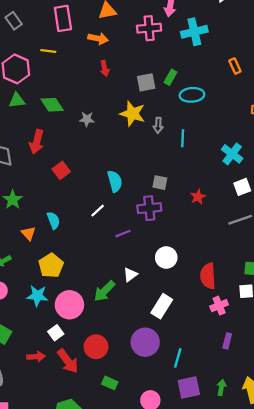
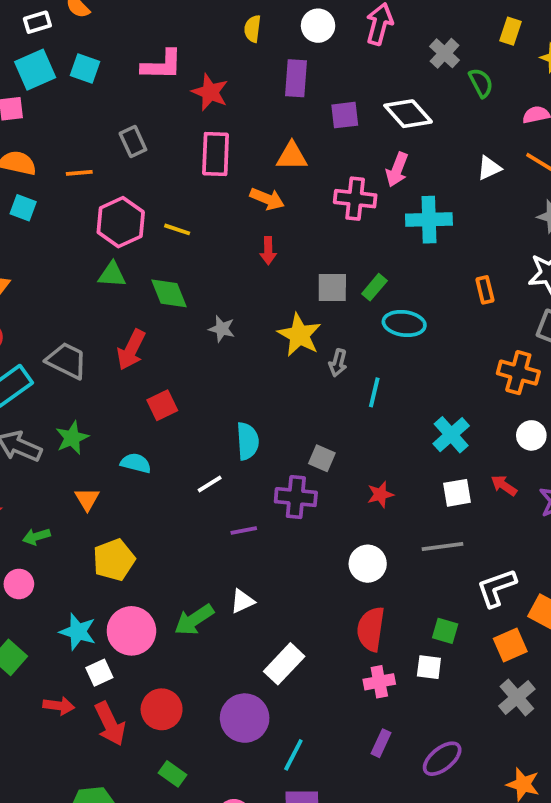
yellow line: (48, 51) -> (177, 229), moved
cyan semicircle: (53, 220) -> (136, 463), moved, turned -66
white circle: (166, 258) -> (368, 564), moved
cyan star: (37, 296) -> (78, 632), moved

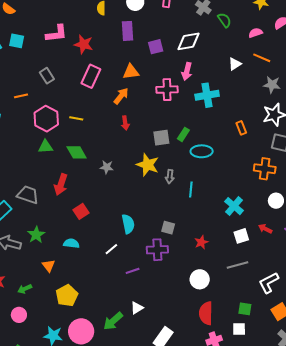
white diamond: (408, 114) -> (189, 41), turned -50
pink rectangle: (216, 154) -> (91, 76), turned 30
orange arrow: (267, 199) -> (121, 96), turned -66

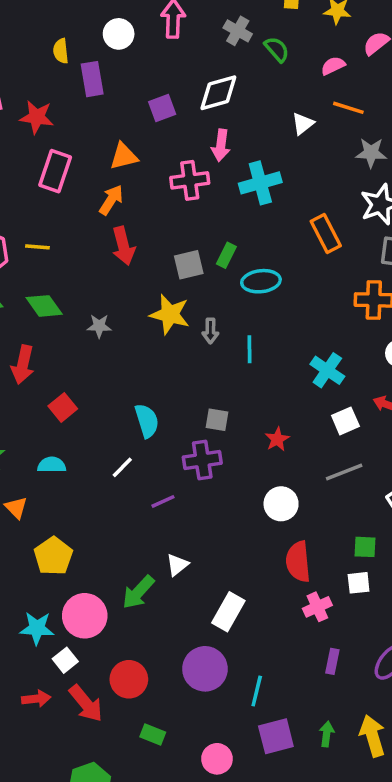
purple rectangle: (127, 31) -> (92, 79), moved
red arrow: (125, 123) -> (123, 246), size x1.5
orange rectangle: (241, 128) -> (326, 233), size x1.5

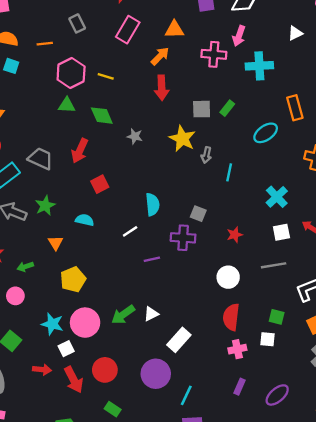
cyan ellipse: (261, 281) -> (266, 133), moved, turned -40
white triangle: (177, 565) -> (151, 314), moved

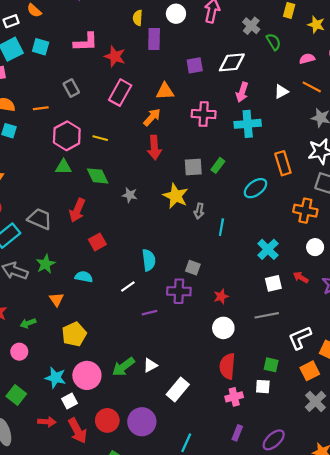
pink arrow: (239, 36) -> (242, 92), moved
red star: (235, 235) -> (221, 296), moved
purple circle: (156, 374) -> (142, 422), moved

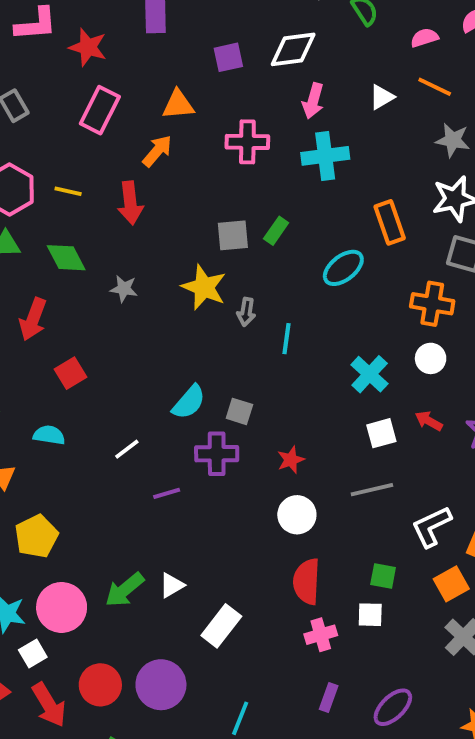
red arrow: (154, 148) -> (130, 203), moved
white circle: (315, 247) -> (431, 358), moved
cyan semicircle: (149, 260) -> (189, 402), moved, turned 50

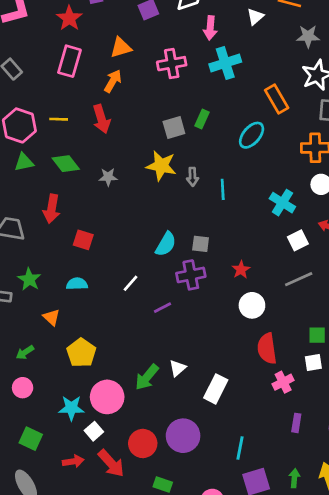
red star: (88, 47) -> (69, 18), moved, turned 30
red square: (70, 373) -> (83, 240), turned -30

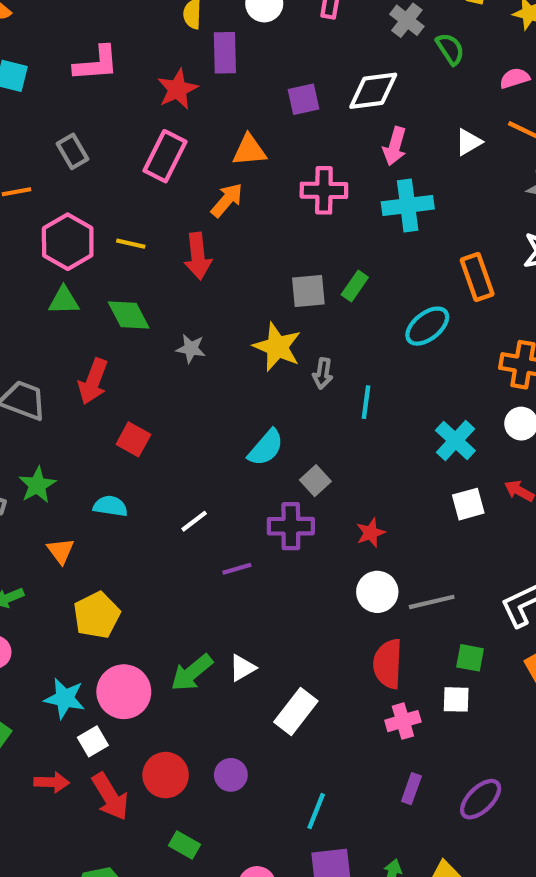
cyan semicircle: (166, 244) -> (266, 448), moved
gray square: (201, 244) -> (315, 481), turned 30
gray line: (299, 279) -> (432, 602), moved
purple circle: (183, 436) -> (231, 775), size x0.6

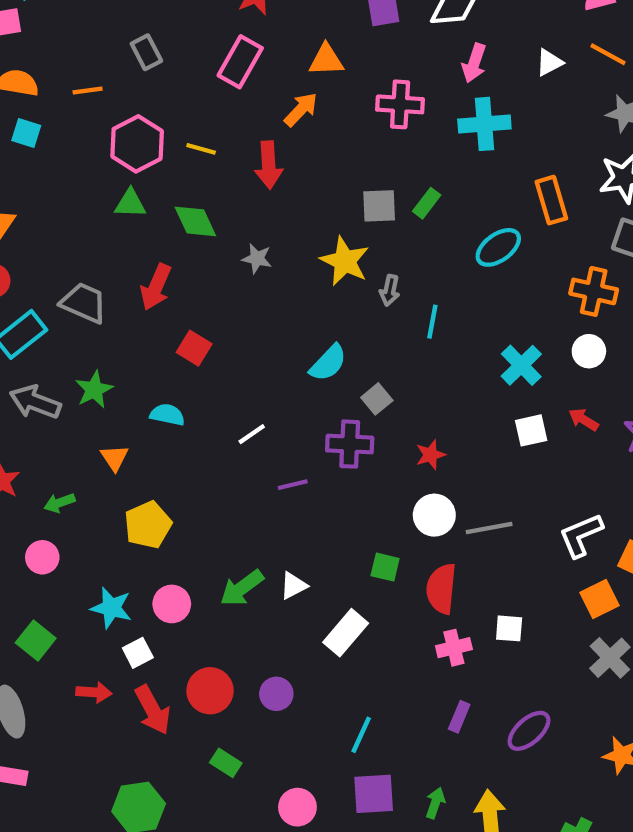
green square: (470, 658) -> (385, 567), moved
pink circle: (124, 692) -> (172, 604), size x0.7

